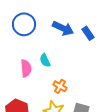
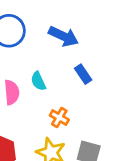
blue rectangle: (88, 33) -> (83, 74), moved

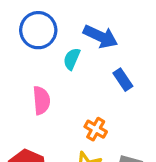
cyan semicircle: (38, 81) -> (72, 59), moved, turned 48

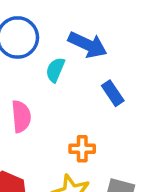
orange cross: (96, 129) -> (82, 149), turned -30

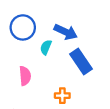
blue rectangle: (113, 93) -> (81, 62), size x1.6

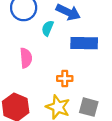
blue rectangle: (81, 62) -> (84, 43), turned -55

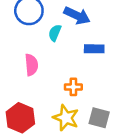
blue rectangle: (84, 43) -> (94, 49), size x0.7

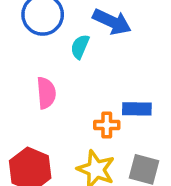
blue rectangle: (94, 49) -> (137, 109), moved

